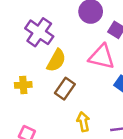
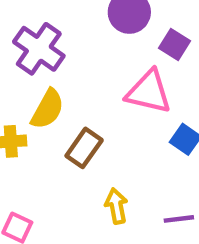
yellow semicircle: (56, 60) -> (47, 109), moved

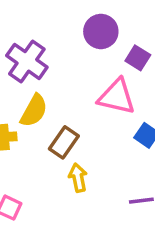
yellow arrow: (116, 206) -> (78, 178), moved

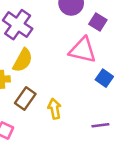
brown rectangle: (64, 142) -> (25, 99), moved

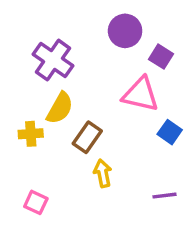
brown rectangle: (25, 99) -> (87, 137), moved

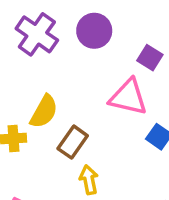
purple circle: (125, 31) -> (94, 31), moved
purple cross: (53, 60) -> (37, 34), moved

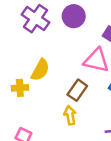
brown rectangle: (73, 142) -> (77, 90), moved

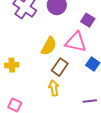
yellow semicircle: (40, 70) -> (49, 46), moved

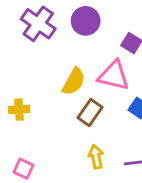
yellow arrow: (54, 88) -> (96, 157), moved

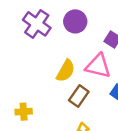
yellow cross: (19, 110) -> (24, 112), moved

